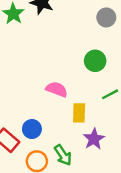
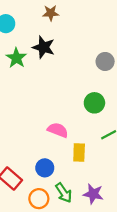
blue circle: (32, 129) -> (45, 168), moved
purple star: (94, 139) -> (93, 194), moved, turned -30

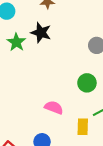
yellow rectangle: (79, 153) -> (83, 127), moved

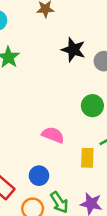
black star: (41, 33) -> (73, 50), moved

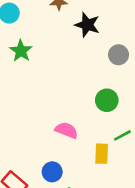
black star: (73, 50) -> (87, 25), moved

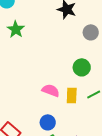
yellow rectangle: (102, 154) -> (72, 95), moved
blue circle: (52, 172) -> (48, 122), moved

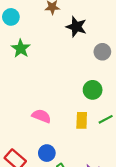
pink semicircle: (51, 90) -> (41, 116), moved
blue circle: (48, 122) -> (47, 153), moved

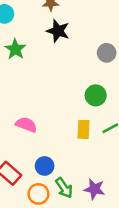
black star: (76, 27) -> (58, 31), moved
pink semicircle: (41, 116) -> (26, 125), moved

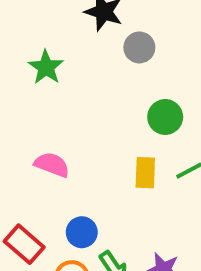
green star: (15, 49) -> (46, 67), moved
gray circle: (107, 53) -> (139, 47), moved

